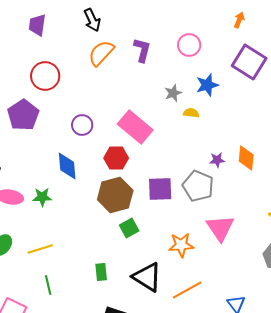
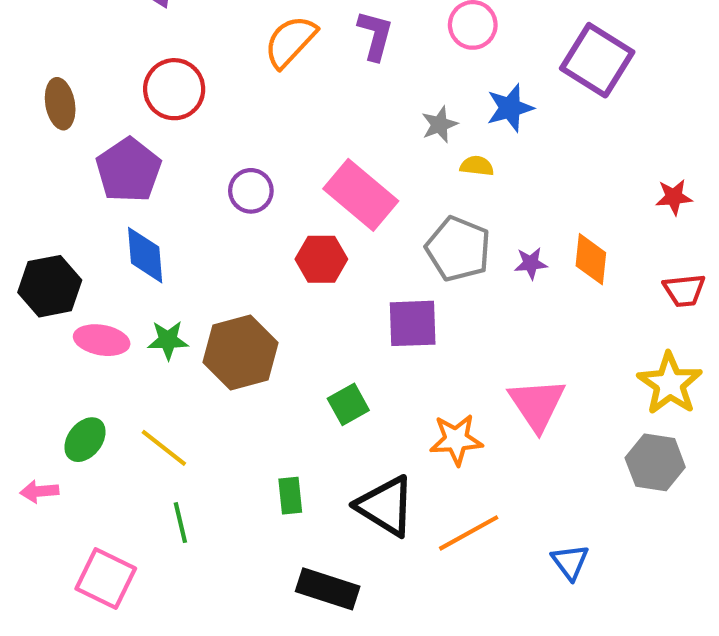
blue diamond: (67, 166) -> (145, 255), moved
gray pentagon: (198, 186) -> (458, 249), moved
brown hexagon: (115, 195) -> (241, 353), moved
yellow line: (40, 249) -> (164, 448), turned 55

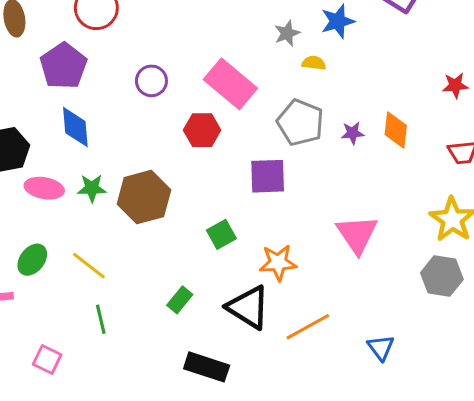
orange star: (456, 440) -> (278, 263), moved
green rectangle: (290, 496) -> (180, 300), turned 45
pink square: (106, 579) -> (47, 359), size x0.7

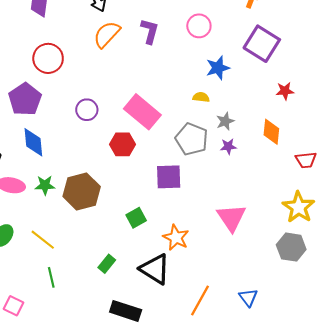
gray star: (287, 33) -> (225, 121), moved
red star: (455, 85) -> (285, 91), moved
orange diamond: (396, 130) -> (271, 132), moved
orange star: (278, 263) -> (176, 238), turned 30
orange line: (308, 327) -> (200, 300), moved, turned -32

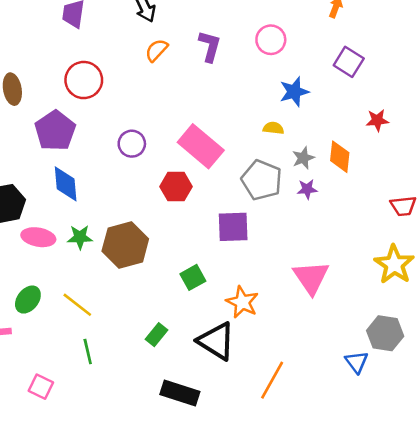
orange semicircle: (107, 34) -> (157, 50), size x0.7
purple square: (262, 44) -> (349, 62), size x0.7
orange diamond: (271, 132) -> (340, 157), moved
gray hexagon: (291, 247) -> (385, 333), moved
blue triangle: (248, 297) -> (357, 362), moved

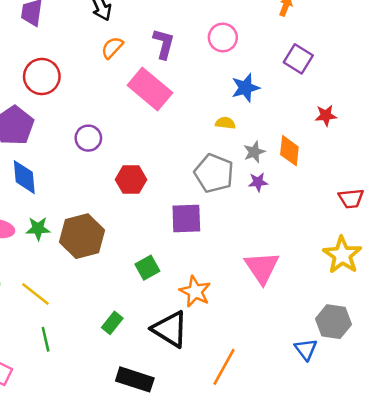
pink rectangle: (201, 146) -> (150, 89), moved

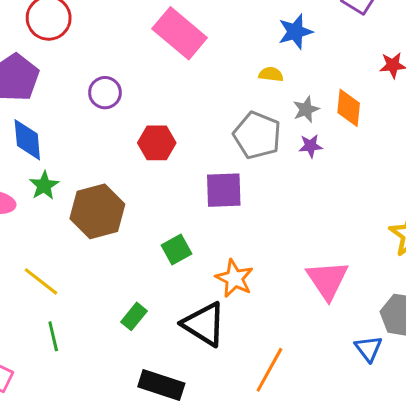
green star: (38, 229) -> (44, 186), moved, turned -30
pink triangle: (262, 268) -> (327, 280), moved

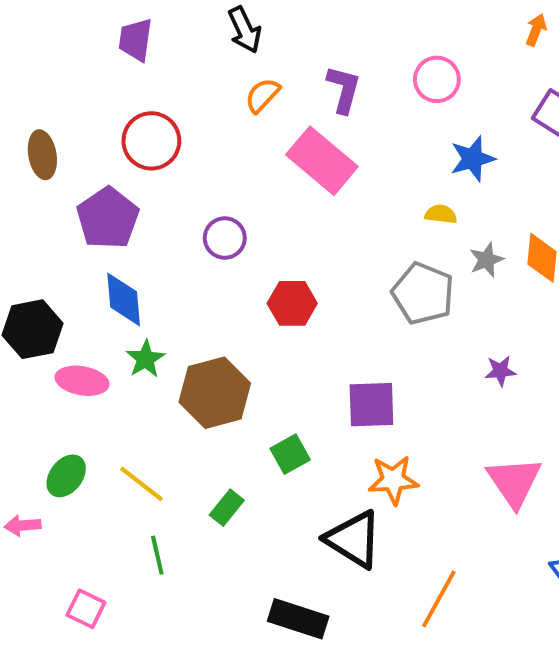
purple star: (311, 146) -> (500, 371), moved
purple square: (224, 190) -> (371, 405), moved
green square: (177, 249) -> (290, 454), moved
orange star: (234, 278) -> (393, 480), turned -30
green rectangle: (134, 316) -> (227, 508), moved

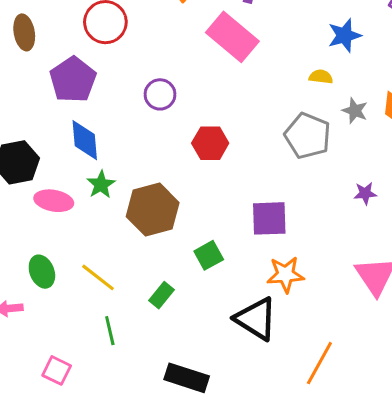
gray star: (486, 260) -> (355, 111), turned -30
green ellipse: (66, 476) -> (42, 272), turned -60
black rectangle: (298, 619) -> (187, 378), moved

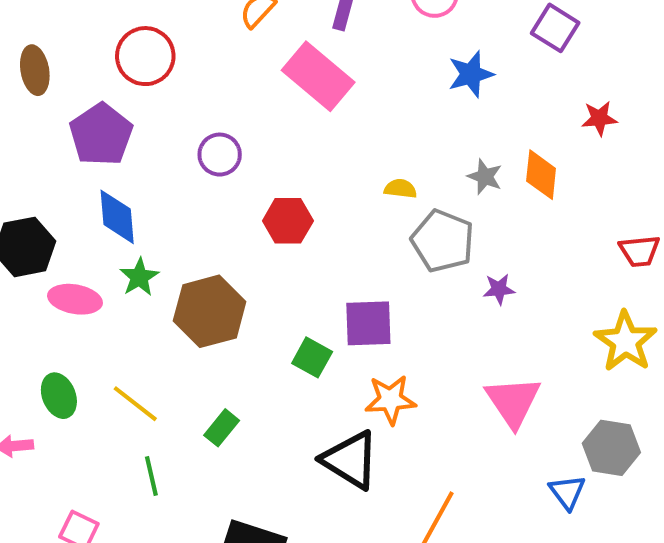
yellow semicircle: (321, 77) -> (400, 189), moved
gray pentagon: (308, 136) -> (443, 241), moved
green square: (209, 255) -> (312, 357), moved, turned -32

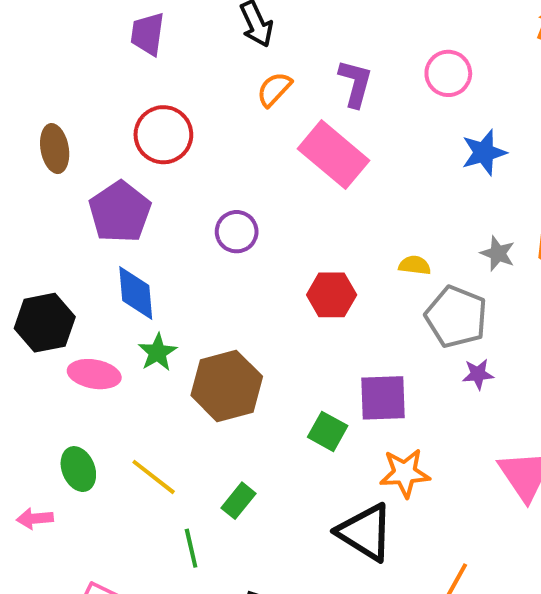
red hexagon: (288, 221) -> (332, 295), moved
purple star: (499, 289) -> (478, 374), moved
green line: (151, 476) -> (191, 548), moved

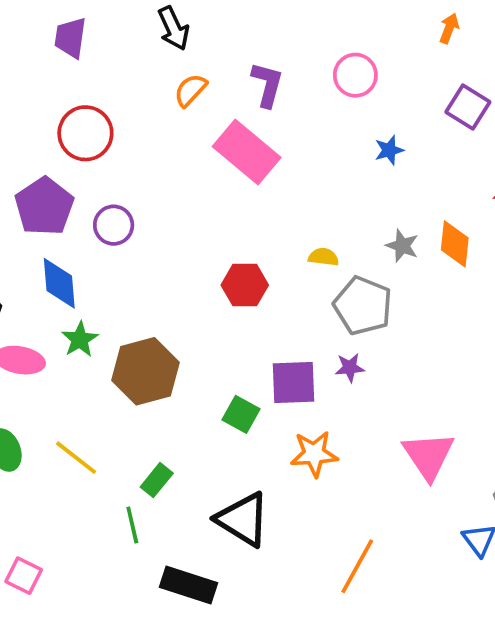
blue star: (484, 153) -> (389, 150), size x0.7
purple circle: (237, 232) -> (114, 225), moved
purple star: (478, 374) -> (350, 368), moved
black triangle: (365, 532) -> (243, 519), moved
green line: (191, 548) -> (132, 525), moved

